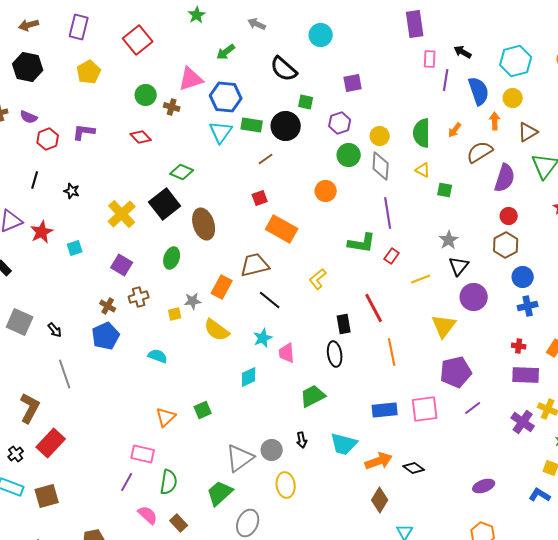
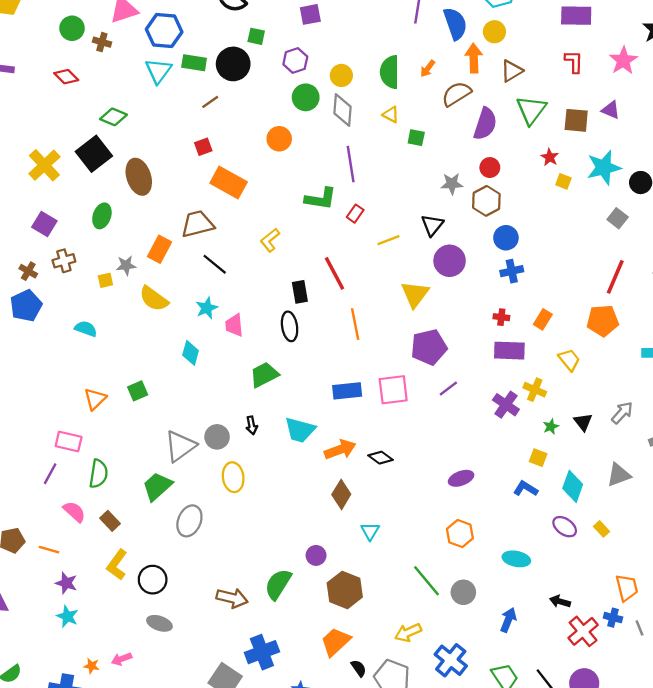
orange arrow: (495, 121) -> (474, 58), size x1.4
gray star: (449, 240) -> (452, 184), moved, turned 30
cyan diamond: (249, 377) -> (191, 353), turned -50

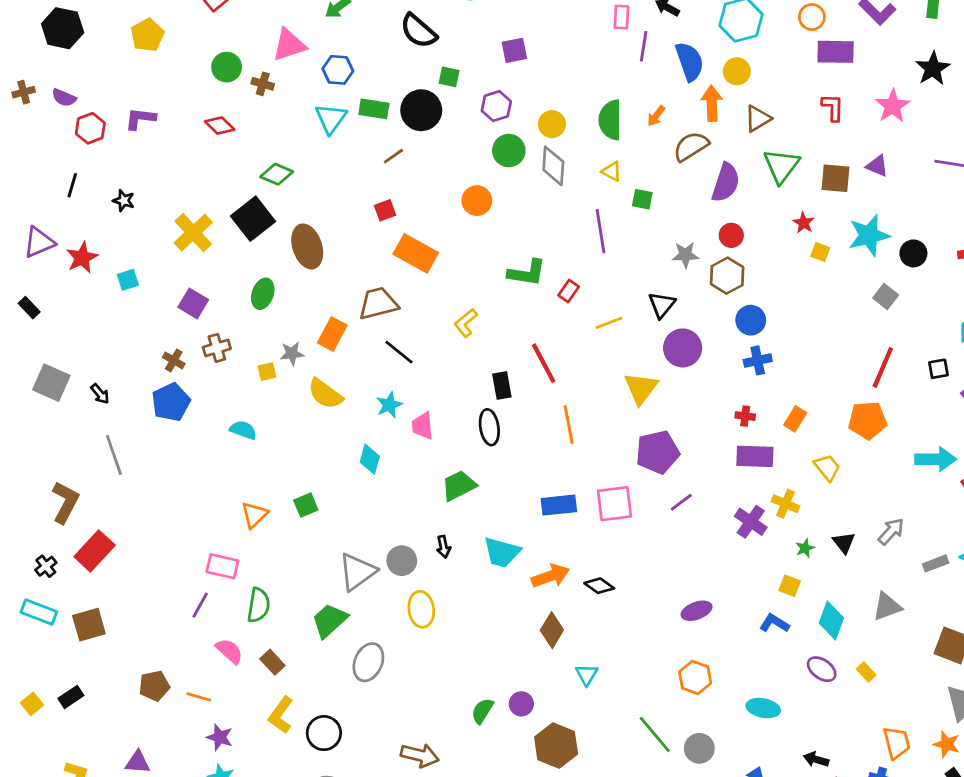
blue hexagon: (164, 31) -> (338, 70), size x0.7
purple line: (351, 164) -> (601, 231), moved
green semicircle: (278, 584) -> (482, 711), moved, size x0.7

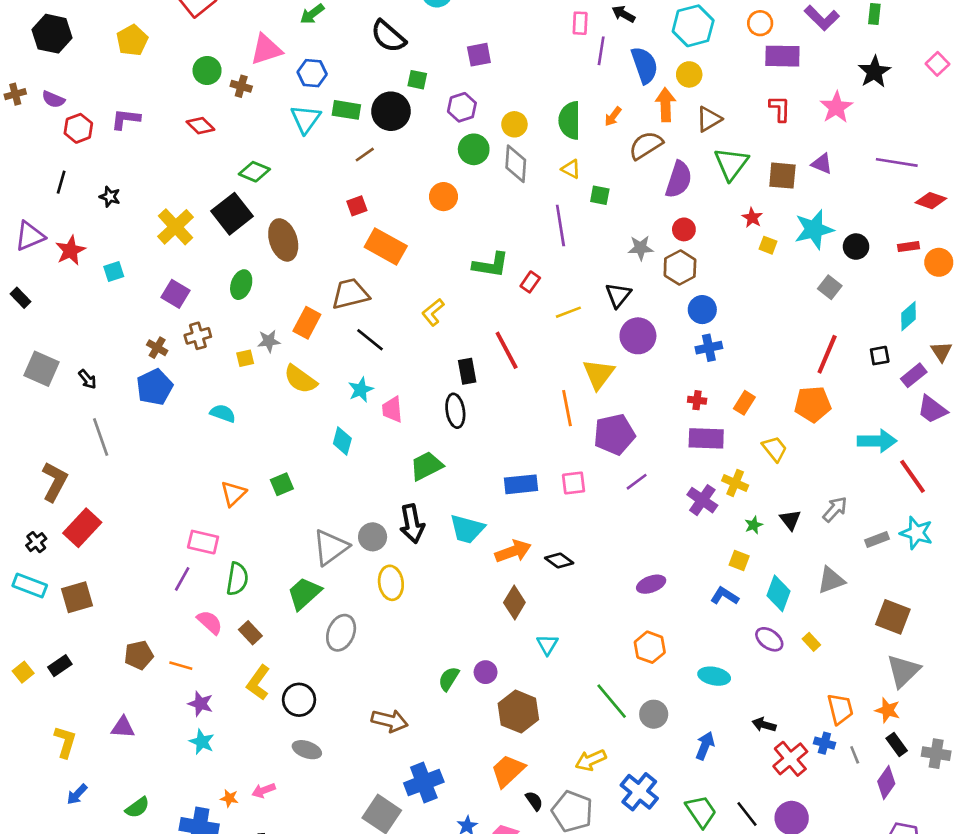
orange line: (569, 424) -> (567, 408), moved
pink square: (614, 504) -> (574, 483), size x0.7
black arrow: (443, 547) -> (412, 524), size x1.8

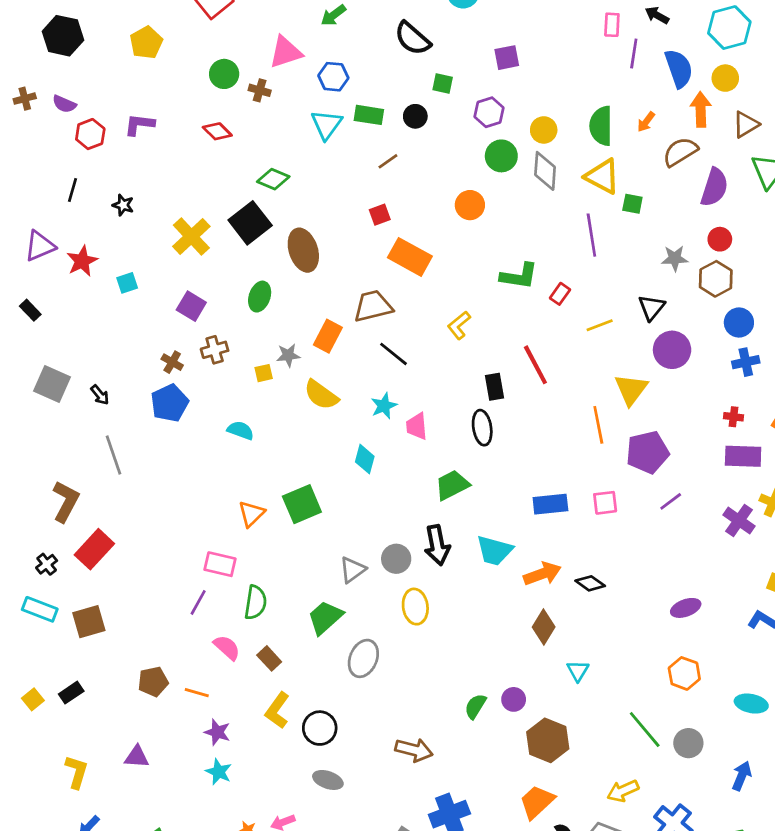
black circle: (391, 111) -> (415, 116), size x0.6
yellow triangle: (571, 169) -> (602, 176), size x1.8
green square: (282, 484) -> (302, 504), size x1.6
gray triangle: (331, 547) -> (352, 570), size x0.7

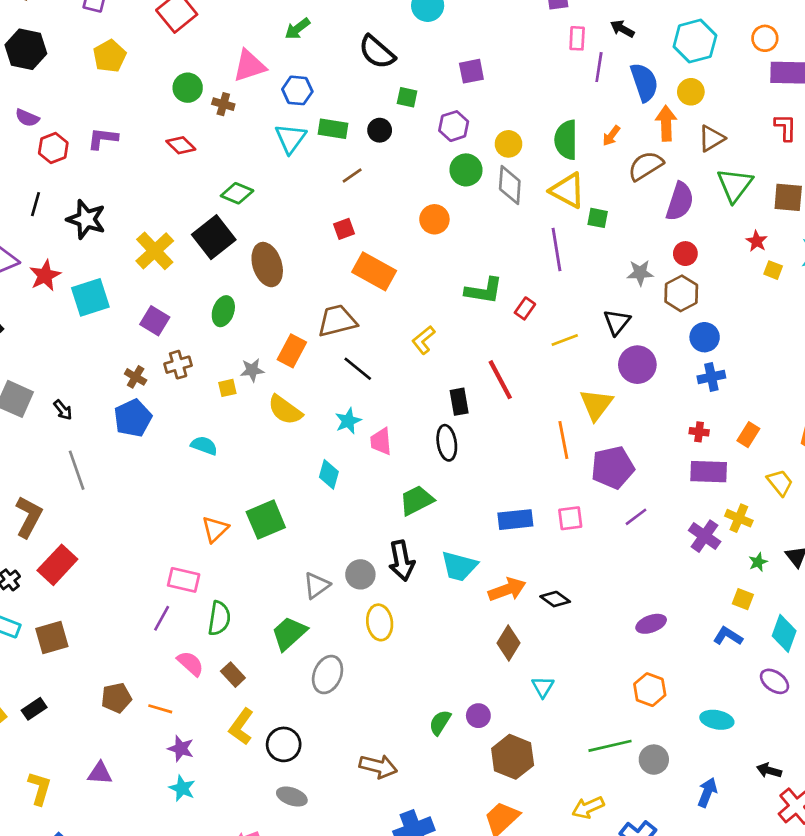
black star: (123, 205) -> (86, 219), size x1.8
cyan square: (127, 283) -> (90, 297), size x1.8
green line: (645, 729) -> (610, 746), turned -63

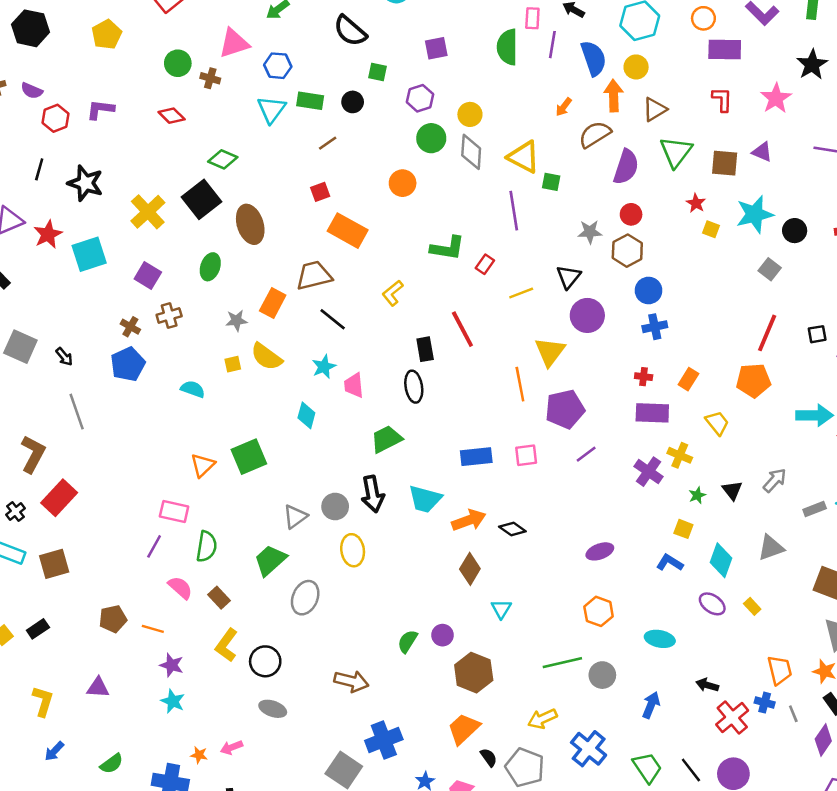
green semicircle: (566, 140) -> (507, 47), moved
yellow square: (227, 388) -> (233, 364), moved

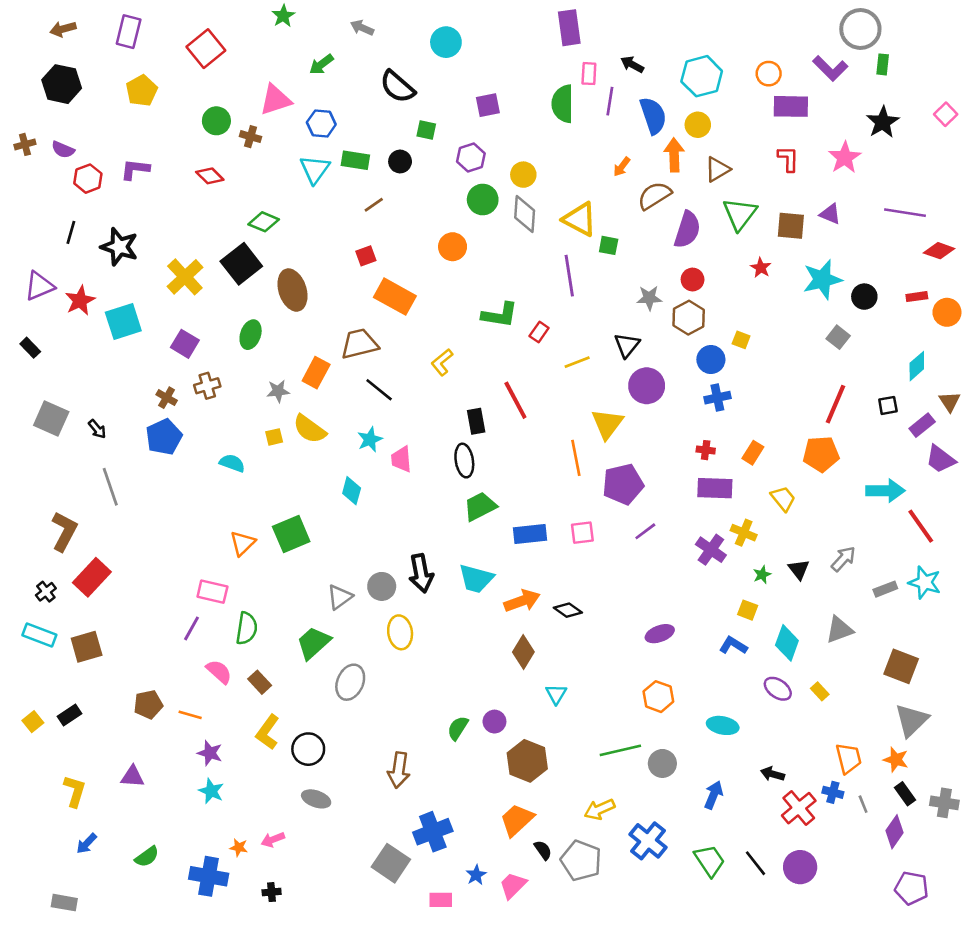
yellow square: (711, 229) -> (741, 340), moved
green trapezoid: (386, 439) -> (480, 506), moved
brown arrow: (351, 681) -> (399, 770), turned 84

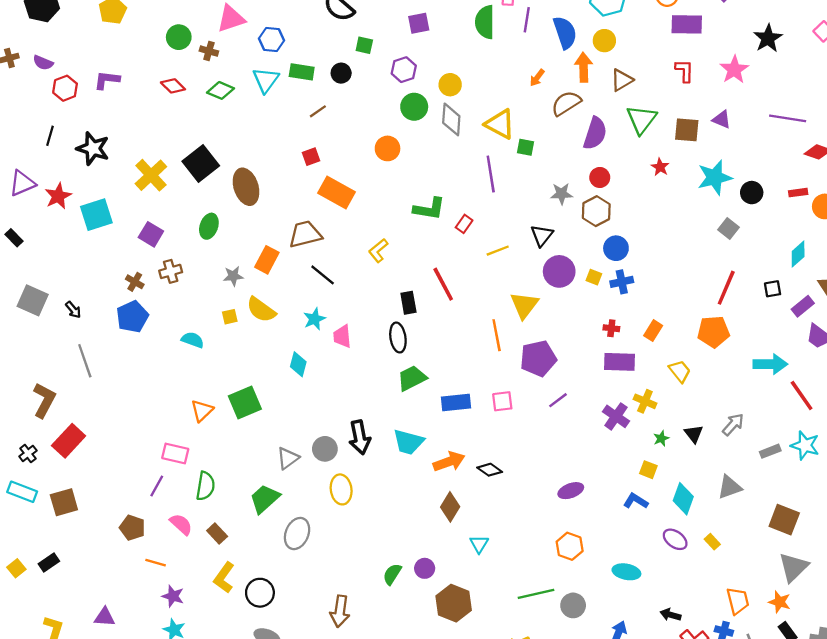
green diamond: (264, 222) -> (220, 90), moved
yellow square: (741, 340) -> (594, 277), moved
brown pentagon: (148, 704) -> (132, 528), moved, turned 30

